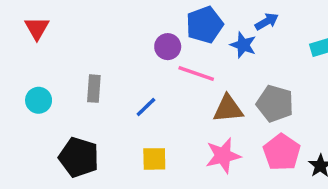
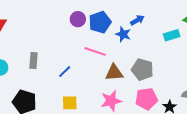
purple circle: (168, 47) -> (78, 19), moved
pink pentagon: (282, 152) -> (146, 99), turned 30

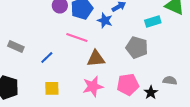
gray rectangle: (33, 60) -> (16, 46), turned -70
gray pentagon: (142, 70) -> (137, 47), moved

